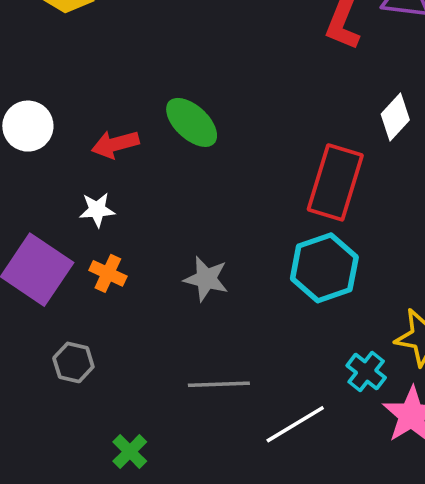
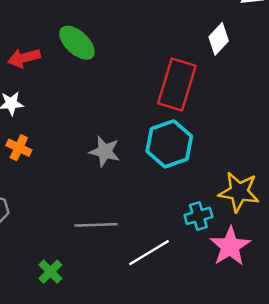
gray star: (206, 279) -> (105, 151), moved
cyan cross: (366, 372) -> (198, 216), turned 36
green cross: (130, 452) -> (50, 272), moved

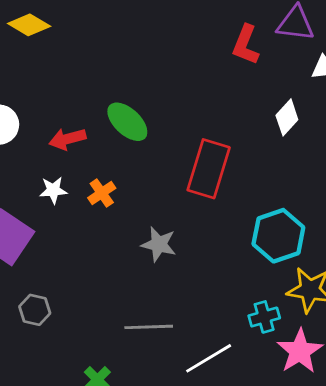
red rectangle: (177, 84) -> (209, 169), moved
cyan hexagon: (169, 144) -> (278, 236), moved
orange cross: (19, 148) -> (102, 193), moved, turned 30

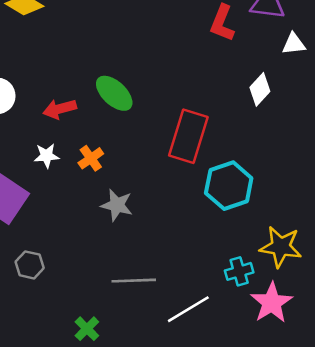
cyan hexagon: (278, 236) -> (229, 186), moved
gray star: (159, 244) -> (117, 205), moved

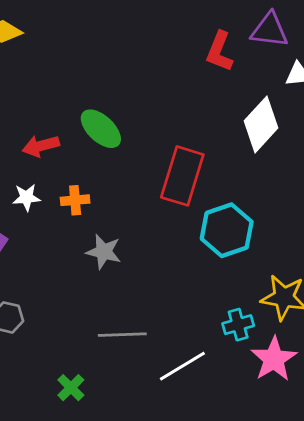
white diamond: (260, 89) -> (261, 124), size x1.5
orange cross: (91, 158) -> (75, 200), turned 30

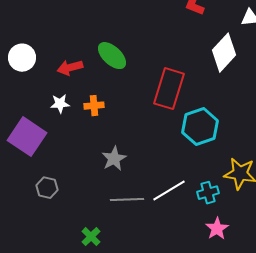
gray star: (104, 252) -> (114, 159), moved, turned 30
pink star: (274, 359) -> (217, 229), moved, size x0.7
white line: (182, 366) -> (169, 191), moved

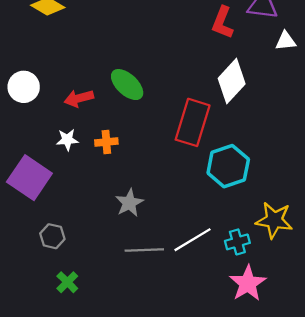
white diamond: (224, 53) -> (232, 81), moved
pink star: (217, 229) -> (248, 283), size x1.4
green cross: (91, 237) -> (67, 282), moved

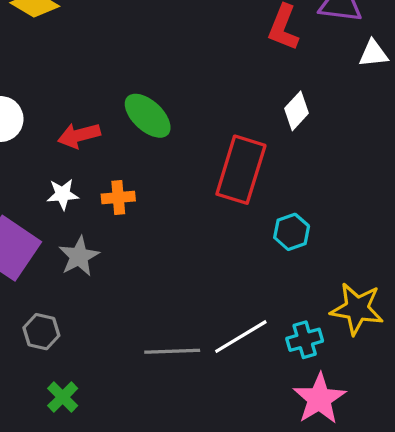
white diamond: (232, 81) -> (296, 111), size x0.6
cyan hexagon: (228, 166) -> (292, 232), size x0.6
gray star: (129, 203) -> (79, 256), moved

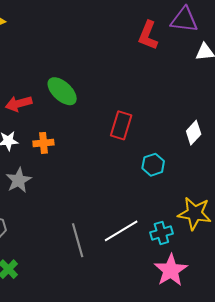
white diamond: (296, 111) -> (194, 133), moved
red rectangle: (241, 170) -> (121, 125), size x0.7
gray line: (172, 351) -> (78, 240), turned 76

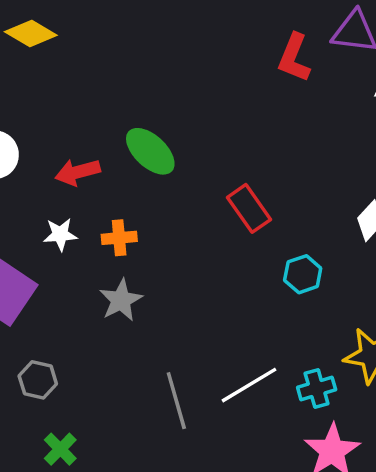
red rectangle: (121, 125) -> (249, 208), turned -52
gray star: (19, 180) -> (121, 300), moved

